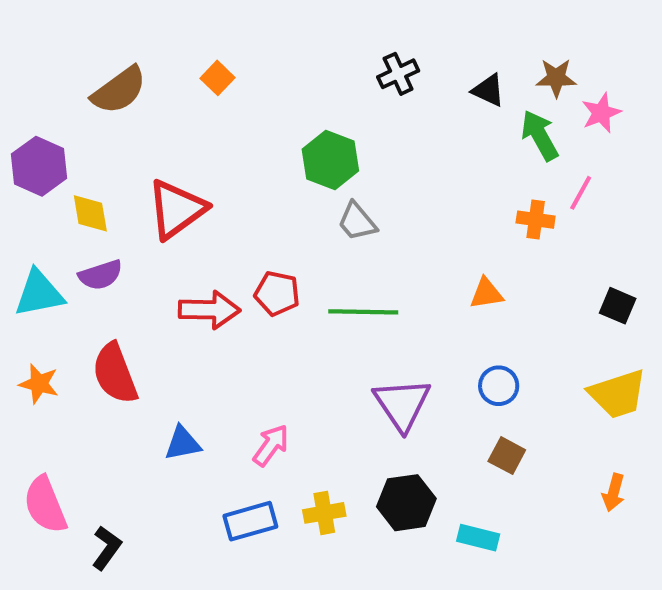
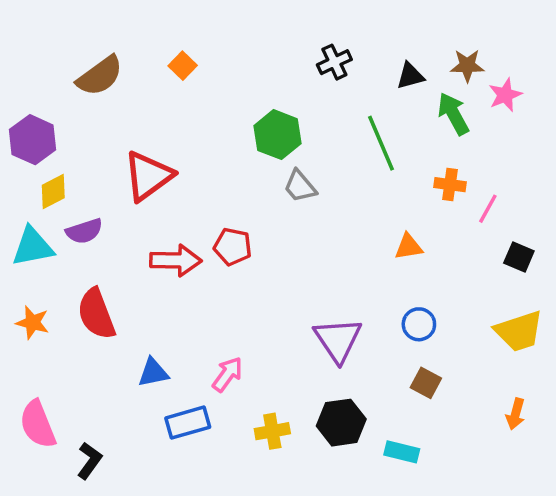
black triangle: (488, 90) -> (410, 76), turned -40
pink line: (581, 193) -> (488, 209), moved
yellow diamond: (90, 213) -> (53, 191), moved, turned 72
green line: (363, 312) -> (381, 143), moved, turned 66
blue rectangle: (250, 521) -> (188, 423), moved

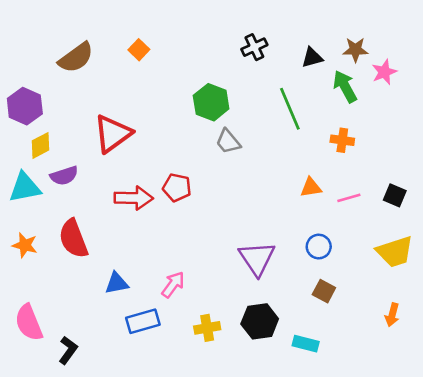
pink line: (488, 209) -> (349, 198), moved, turned 45

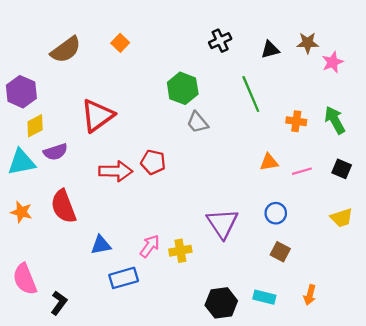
green arrow: (345, 86) -> (335, 120), moved
yellow trapezoid: (395, 252) -> (342, 218), size x0.7
orange arrow: (392, 315) -> (310, 295), moved
black hexagon: (260, 321) -> (221, 303), moved
yellow cross: (207, 328) -> (180, 251), moved

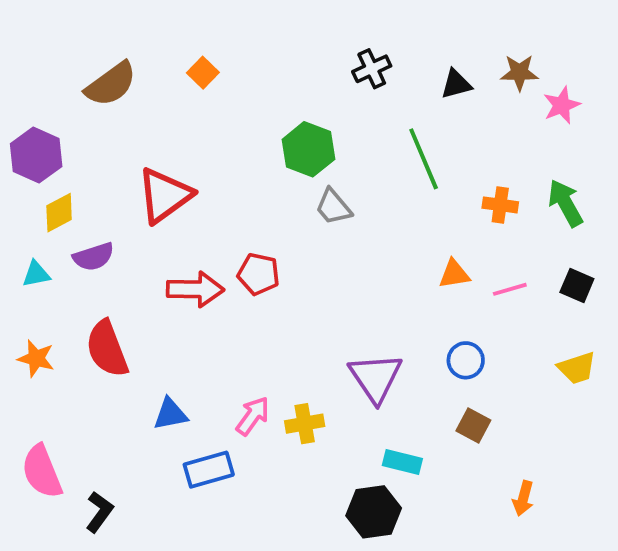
cyan triangle: (21, 162) -> (36, 274), size x0.6
cyan rectangle: (264, 297) -> (402, 462), moved

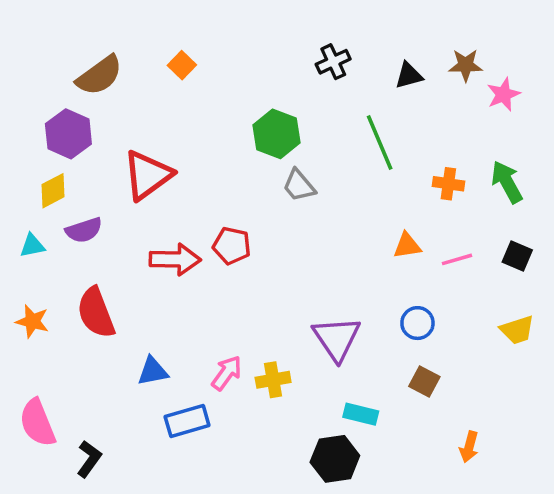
purple hexagon: (36, 155) -> (68, 134), moved

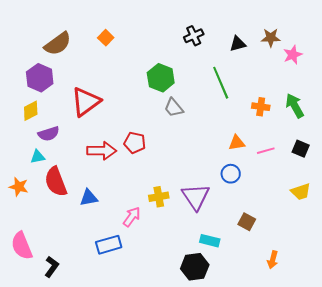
cyan triangle: (32, 246) -> (38, 157), moved
blue circle: (417, 323) -> (231, 174), moved
blue triangle: (153, 371) -> (89, 198), moved
yellow cross: (273, 380) -> (159, 197), moved

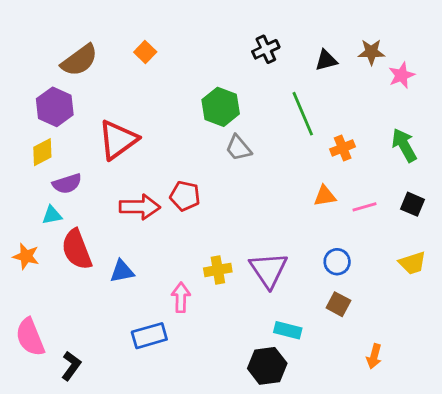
orange cross: (261, 107) -> (343, 148), moved, turned -30
blue circle: (231, 174) -> (337, 262), moved
pink arrow: (132, 217) -> (181, 297), turned -35

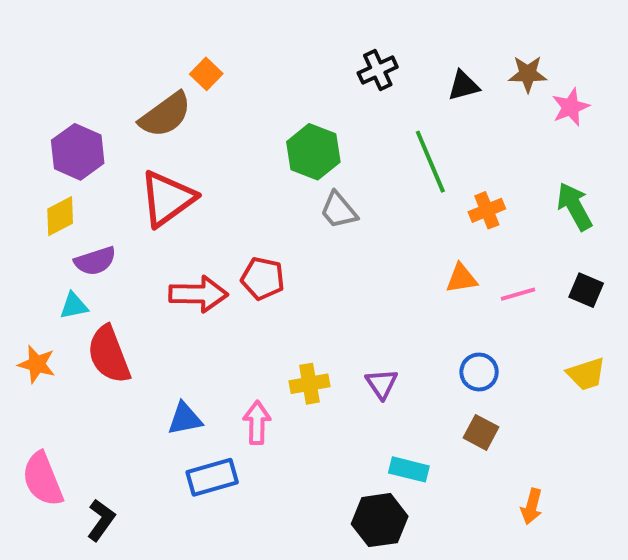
brown semicircle: (79, 60) -> (165, 115), moved
purple triangle: (269, 270) -> (382, 384), size x0.6
blue triangle: (122, 271) -> (185, 419), moved

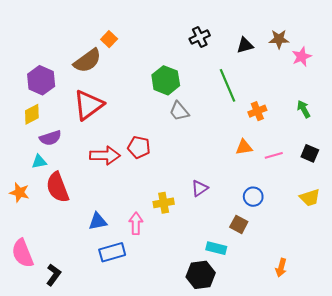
green arrow: (574, 206) -> (304, 109), size x0.7
purple triangle: (382, 384) -> (200, 188), moved, turned 30
brown square: (481, 432) -> (239, 224), moved

